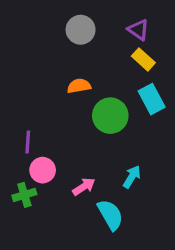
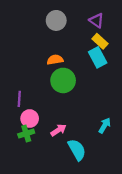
cyan rectangle: (152, 99) -> (98, 57), moved
green circle: (110, 116) -> (63, 80), moved
cyan arrow: (132, 177) -> (105, 125), moved
green cross: (24, 195) -> (26, 134), moved

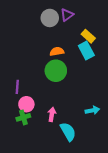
purple triangle: (97, 20) -> (67, 15), moved, turned 48
orange semicircle: (55, 60) -> (57, 51), moved
cyan arrow: (105, 125) -> (92, 110), turned 48
pink arrow: (58, 130) -> (52, 114), turned -48

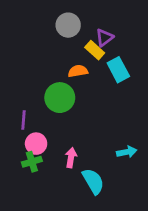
purple triangle: (67, 15) -> (104, 38), moved
yellow rectangle: (88, 36) -> (95, 50), moved
green circle: (56, 71) -> (60, 98), moved

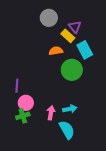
purple triangle: (104, 38) -> (75, 27), turned -32
green circle: (60, 98) -> (72, 70), moved
cyan arrow: (127, 152) -> (70, 109), moved

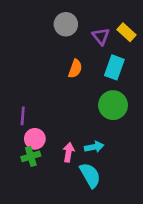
yellow rectangle: (68, 36) -> (126, 32), moved
cyan rectangle: (85, 50) -> (114, 67), turned 48
orange semicircle: (56, 51) -> (75, 69), turned 120
green circle: (72, 70) -> (113, 105), moved

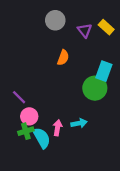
cyan rectangle: (114, 67) -> (104, 71), moved
purple line: (23, 116) -> (19, 97), turned -49
cyan semicircle: (90, 175) -> (42, 138), moved

